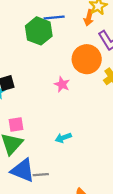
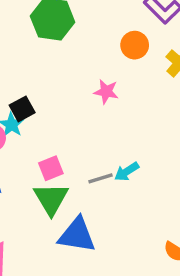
orange circle: (87, 59) -> (135, 45), size x0.6
gray line: (41, 175) -> (101, 178), moved

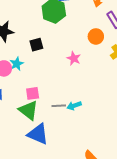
black square: (22, 109) -> (36, 45), moved
green triangle: (51, 199) -> (28, 110), turned -35

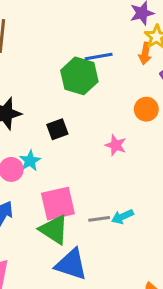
pink square: (33, 93) -> (58, 204), size x1.6

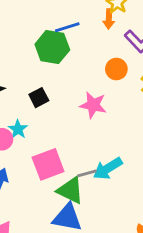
pink star: (116, 145) -> (93, 105), size x1.4
cyan arrow: (122, 217) -> (108, 168), size x1.5
green triangle: (54, 230) -> (70, 190), moved

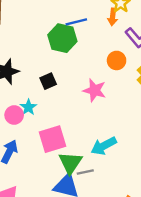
gray line: (87, 173) -> (85, 172), moved
green triangle: (70, 190) -> (70, 163), turned 35

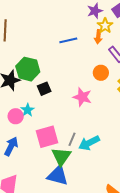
green hexagon: (62, 38) -> (28, 69), moved
gray line: (85, 172) -> (72, 139), moved, turned -56

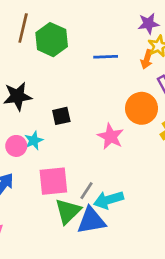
green hexagon: (28, 69) -> (52, 40), moved
orange circle: (101, 73) -> (141, 108), size x1.5
blue triangle: (58, 176) -> (91, 221), moved, turned -35

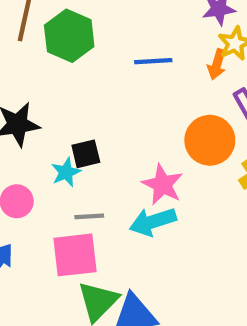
cyan star: (34, 141) -> (66, 172), moved
gray line: (86, 191) -> (89, 216), moved, turned 54
cyan arrow: (109, 200) -> (153, 222), moved

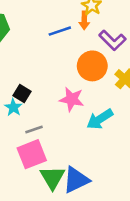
blue line: (153, 61) -> (60, 31), moved
black square: (86, 154) -> (22, 93), turned -30
cyan arrow: (153, 222) -> (100, 119), moved

